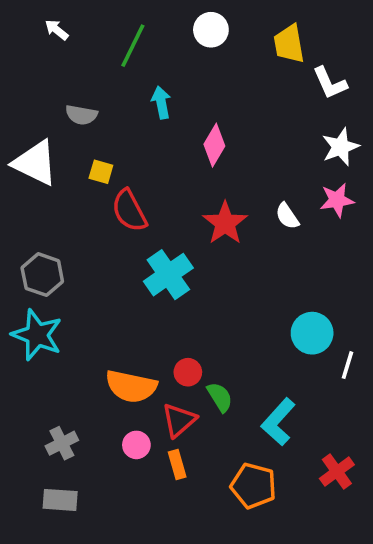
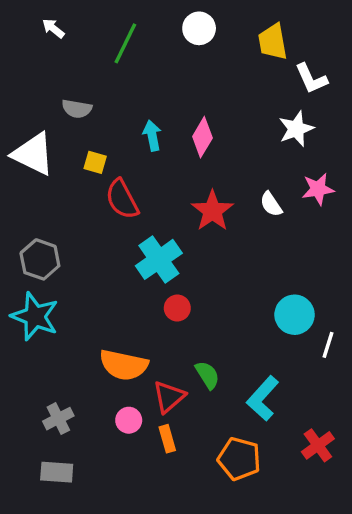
cyan arrow: (161, 102) -> (152, 136), moved
white star: (340, 147) -> (296, 129), moved
red circle: (188, 372) -> (177, 308), moved

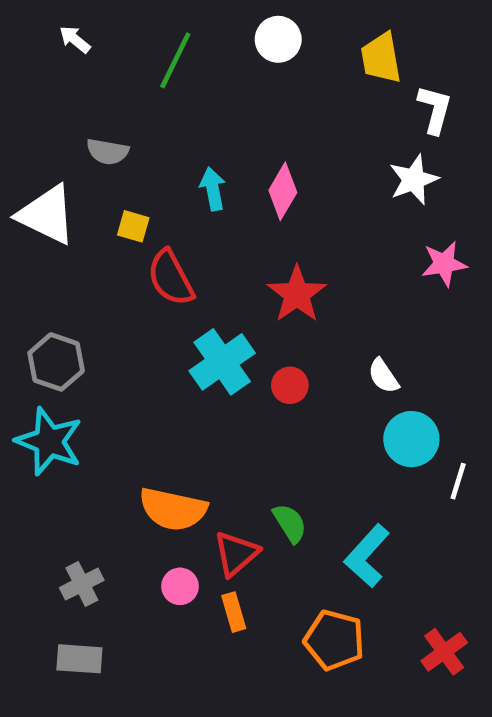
white L-shape: (311, 79) -> (435, 109), turned -141
white semicircle: (271, 204) -> (383, 376), moved
red circle: (177, 308) -> (290, 385), moved
red cross: (318, 445) -> (444, 652), moved

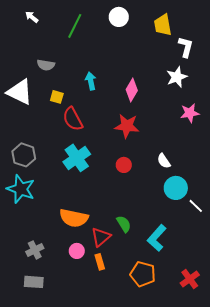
pink diamond: (283, 191) -> (132, 90), moved
red star: (297, 294) -> (127, 126), turned -30
cyan cross: (222, 362) -> (77, 158), moved
white line: (458, 481) -> (196, 206), turned -63

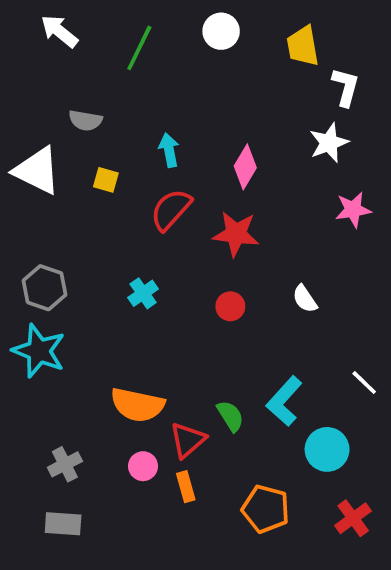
white arrow: (32, 17) -> (59, 31), size x1.5
red semicircle: (73, 119) -> (171, 210), moved, turned 70
cyan cross: (77, 158) -> (143, 293), size x0.6
cyan circle: (176, 188) -> (327, 449), moved
cyan L-shape: (157, 238) -> (284, 401), moved

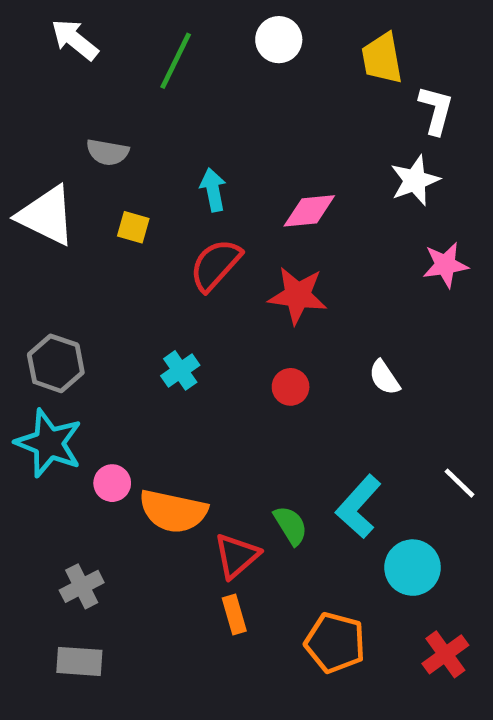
pink diamond: (245, 167) -> (309, 211), turned 54
pink circle: (143, 466) -> (112, 483), moved

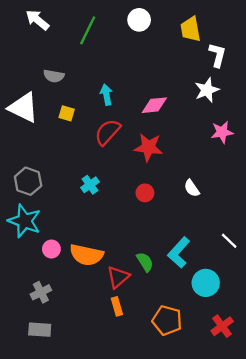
pink circle: (112, 483) -> (51, 249), moved

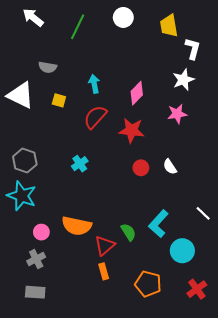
pink diamond: (154, 105) -> (137, 93), turned -40
pink star: (222, 132) -> (177, 114), moved
red circle: (145, 193) -> (141, 168), moved
pink circle: (51, 249) -> (41, 232), moved

